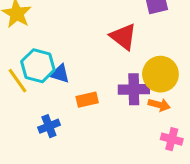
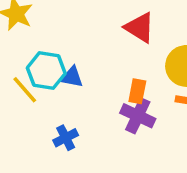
purple cross: (134, 89) -> (138, 116), moved, turned 32
orange rectangle: (87, 100) -> (137, 91), moved, turned -60

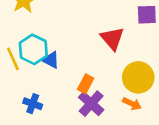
orange rectangle: (137, 91) -> (86, 84), moved
blue cross: (66, 138) -> (33, 104), turned 30

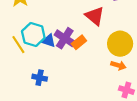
orange rectangle: (86, 84) -> (79, 42), moved, turned 32
purple cross: (91, 104) -> (65, 38), moved

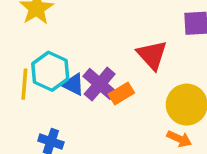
yellow line: (18, 45) -> (24, 84), turned 30

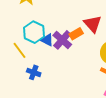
yellow line: (24, 84) -> (20, 50), moved, turned -42
orange rectangle: (121, 94) -> (76, 34), moved

